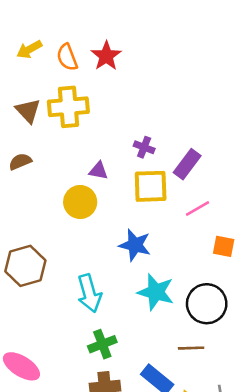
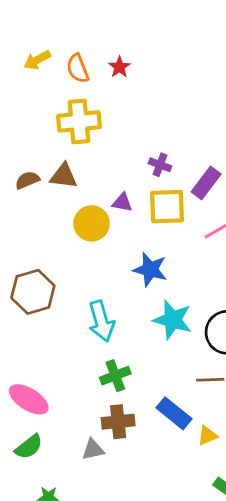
red star: (106, 56) -> (119, 67), size x0.7
brown triangle: (28, 111) -> (64, 176), moved, turned -40
purple triangle: (98, 171) -> (122, 202), moved

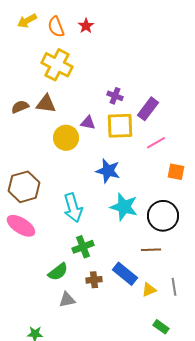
yellow cross: (79, 121) -> (57, 65), turned 32
pink ellipse: (29, 399) -> (21, 226), moved
brown cross: (118, 422) -> (94, 280), moved, size x0.7
green semicircle: (29, 447) -> (58, 272), moved

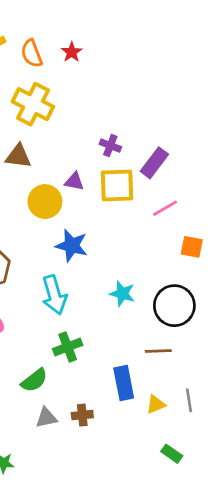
blue star: (108, 171) -> (72, 246), moved
cyan star: (124, 207) -> (122, 294), size x0.7
blue rectangle: (125, 274) -> (124, 383), turned 40
brown cross: (94, 280) -> (82, 415), moved

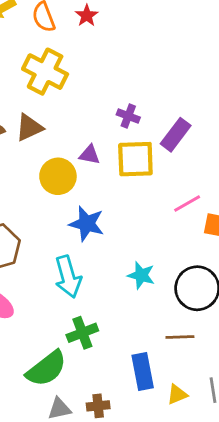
brown triangle: (18, 156) -> (29, 128), turned -32
pink line: (165, 208) -> (187, 204), moved
green semicircle: (34, 380) -> (46, 369), size x1.4

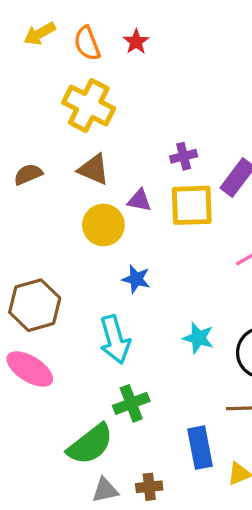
purple cross: (128, 116) -> (184, 156), turned -35
brown triangle: (29, 128) -> (94, 169), moved, turned 48
blue star: (87, 224) -> (136, 279), size x0.7

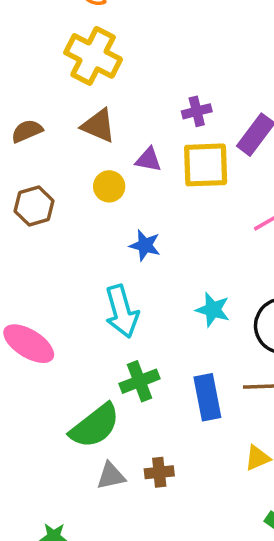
yellow circle: (103, 225) -> (109, 186), size x0.7
brown hexagon: (35, 305) -> (34, 206), moved, size x0.7
blue rectangle: (200, 448) -> (207, 397), moved

